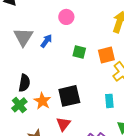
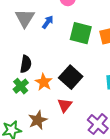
green square: (79, 52) -> (81, 33), size x1.6
black square: (69, 96) -> (71, 77), turned -35

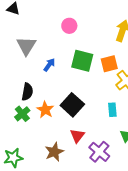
blue arrow: (48, 22) -> (49, 65), moved
red triangle: (65, 105) -> (77, 136), moved
brown star: (38, 120) -> (54, 152), moved

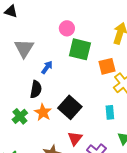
green square: (82, 61) -> (80, 49), moved
black semicircle: (27, 92) -> (36, 89), moved

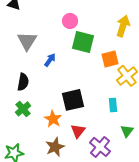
black semicircle: (36, 89) -> (23, 82), moved
black square: (70, 107) -> (73, 100), turned 35
orange star: (43, 112) -> (53, 119), moved

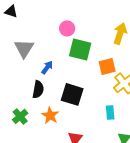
black semicircle: (23, 82) -> (38, 89), moved
black square: (73, 100) -> (72, 94), moved, turned 30
orange star: (53, 119) -> (50, 115), moved

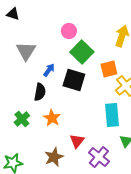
green square: (80, 49) -> (82, 52), turned 30
black square: (72, 94) -> (74, 80), moved
cyan rectangle: (110, 112) -> (112, 115), size x1.6

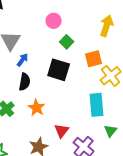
green square: (82, 52) -> (67, 42), size x0.6
blue arrow: (49, 70) -> (23, 60), moved

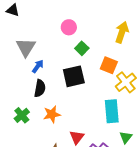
orange square: (94, 59) -> (109, 65), turned 36
black square: (59, 70) -> (74, 76), turned -30
orange star: (37, 108) -> (52, 114), turned 30

